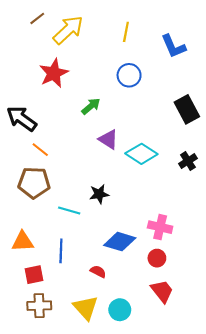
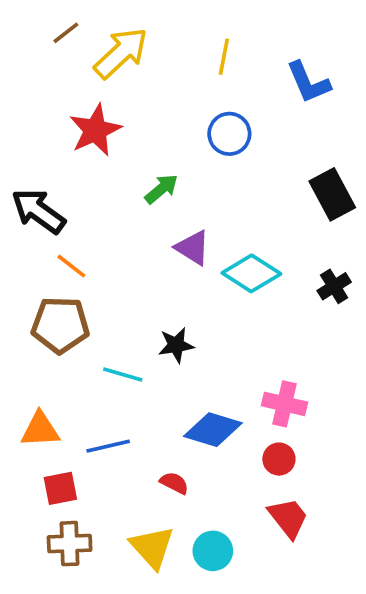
blue line: (61, 251) -> (108, 446), turned 75

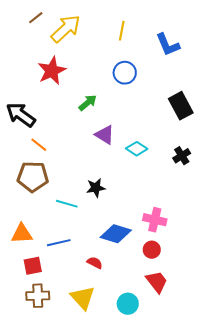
cyan diamond: (251, 273) -> (137, 149), size x0.7
cyan circle: (213, 551) -> (128, 304), moved

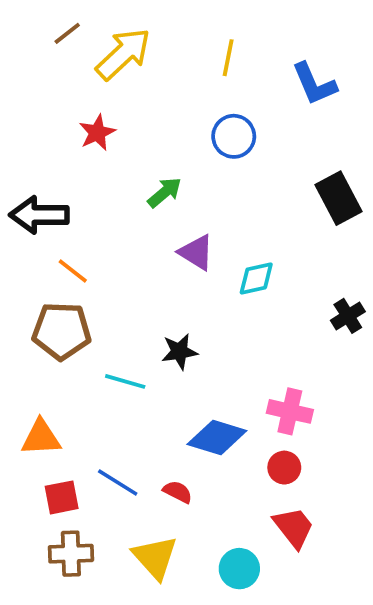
red star: (52, 71) -> (97, 133), size x0.7
black arrow: (21, 115) -> (39, 215), turned -36
cyan diamond: (137, 149) -> (256, 279), turned -45
black cross: (182, 156) -> (348, 316), moved
blue line: (59, 243) -> (118, 482), moved, turned 45

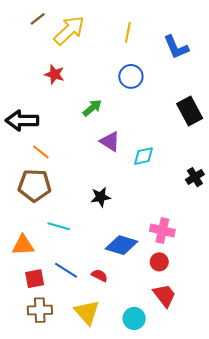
red star: (97, 133) -> (54, 74), turned -30
cyan line: (125, 381) -> (59, 226), moved

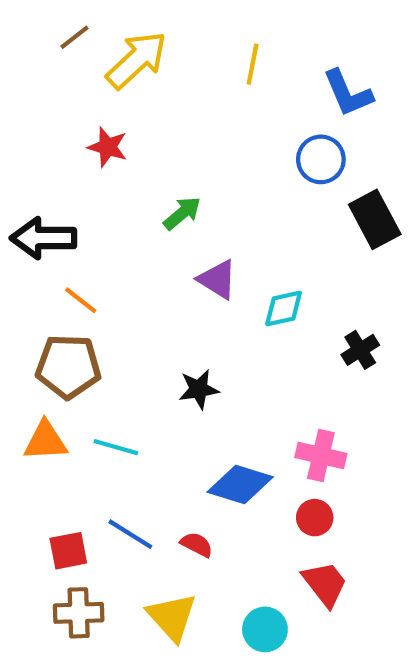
blue circle: (131, 76) -> (321, 159), moved
black cross: (195, 177) -> (360, 350), moved
orange triangle: (23, 245) -> (45, 441), moved

